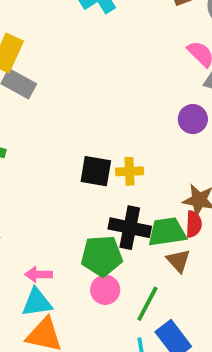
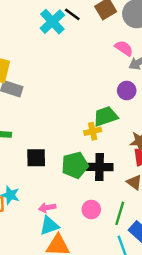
black square: (96, 171) -> (36, 158), moved
green trapezoid: (167, 232) -> (105, 116), moved
green pentagon: (102, 256) -> (75, 165), moved

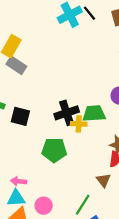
black square: (36, 158) -> (20, 116), moved
black cross: (99, 167) -> (67, 113), moved, turned -35
pink circle: (91, 210) -> (44, 206), moved

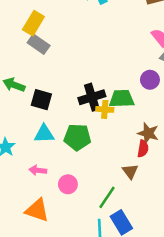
cyan triangle: (16, 198) -> (44, 134), moved
pink circle: (44, 206) -> (68, 184), moved

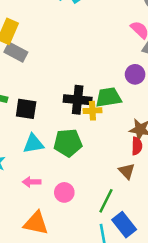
black cross: (92, 97) -> (78, 100), turned 30

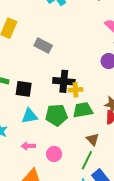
gray rectangle: (16, 52) -> (43, 45), moved
green trapezoid: (108, 97) -> (83, 110), moved
brown triangle: (127, 171) -> (93, 139), moved

